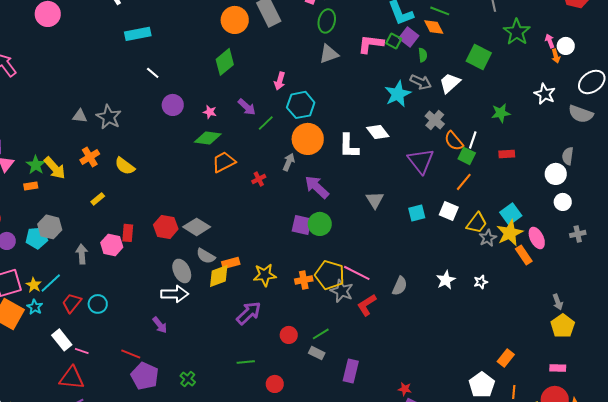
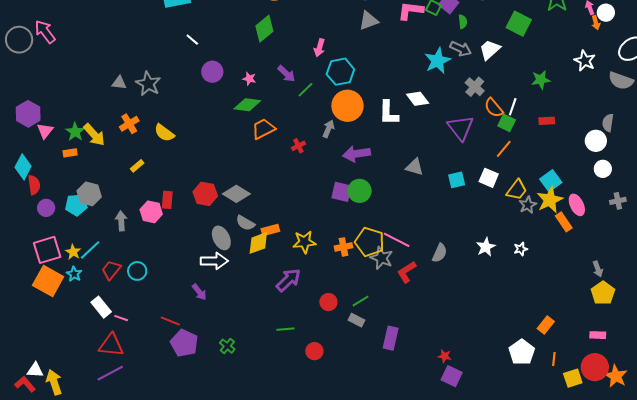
purple arrow: (317, 187) -> (357, 154), turned -52
gray triangle: (375, 200) -> (415, 167), turned -42

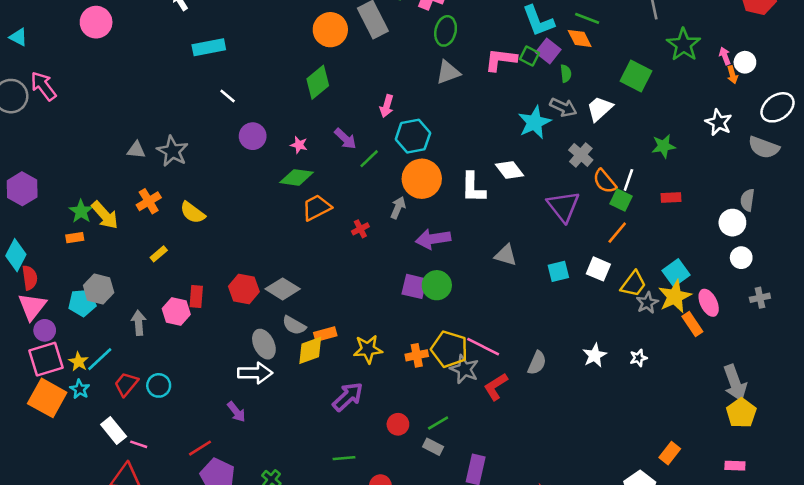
pink triangle: (45, 131) -> (32, 307), moved, size x1.4
purple circle: (46, 208) -> (45, 330), moved
gray arrow: (598, 269) -> (735, 383), size x1.8
red line: (170, 321) -> (200, 448), turned -54

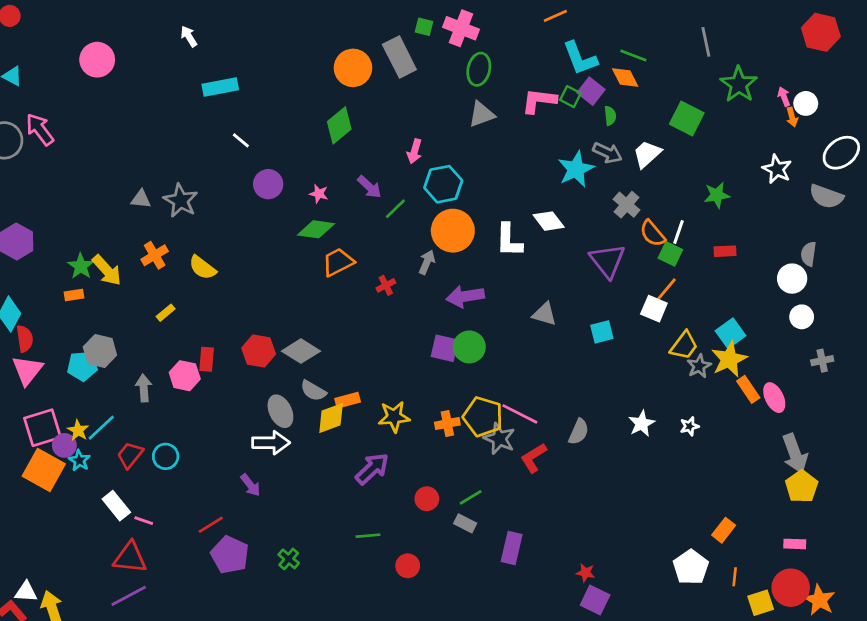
white square: (598, 269) -> (654, 309), moved
pink ellipse: (709, 303) -> (774, 398), moved
purple circle: (45, 330) -> (64, 445), moved

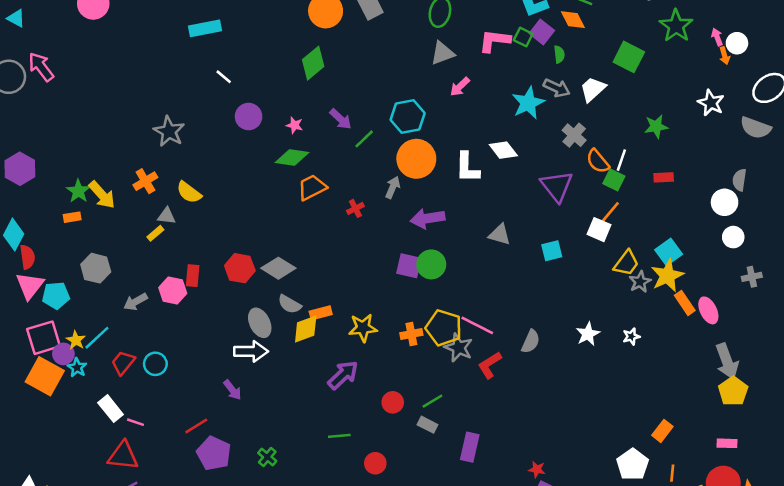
pink arrow: (415, 151) -> (460, 87), moved, turned 30
gray triangle: (141, 199) -> (167, 216), moved
cyan pentagon: (82, 366) -> (56, 295), moved
gray arrow: (144, 388) -> (135, 302), turned -115

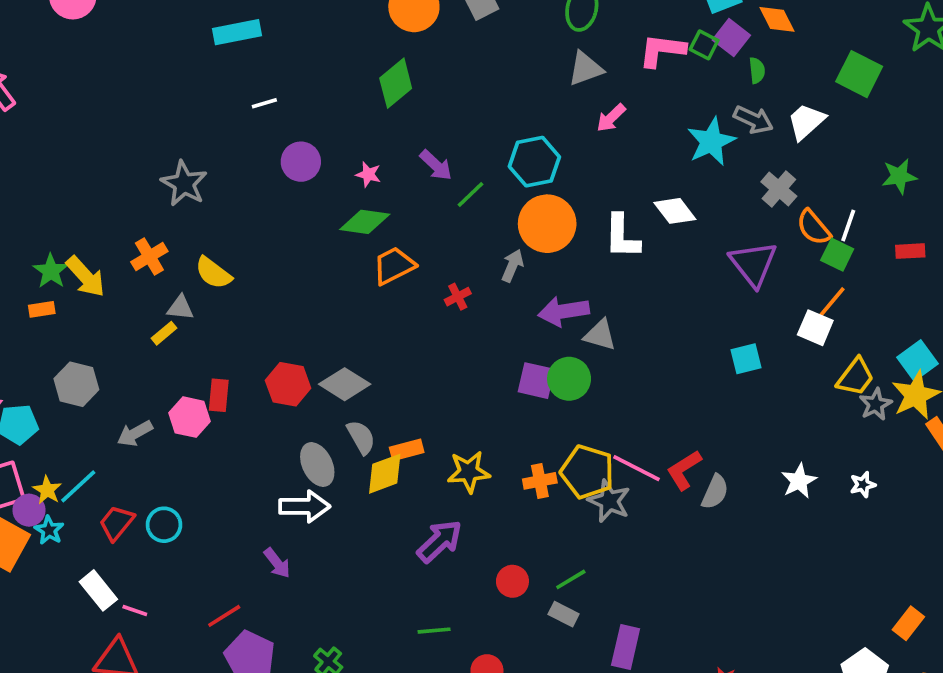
white line: (224, 77) -> (264, 103), turned -56
gray triangle: (500, 235) -> (600, 335), moved
gray semicircle: (290, 304) -> (361, 437), turned -150
red L-shape: (490, 365) -> (684, 470), moved

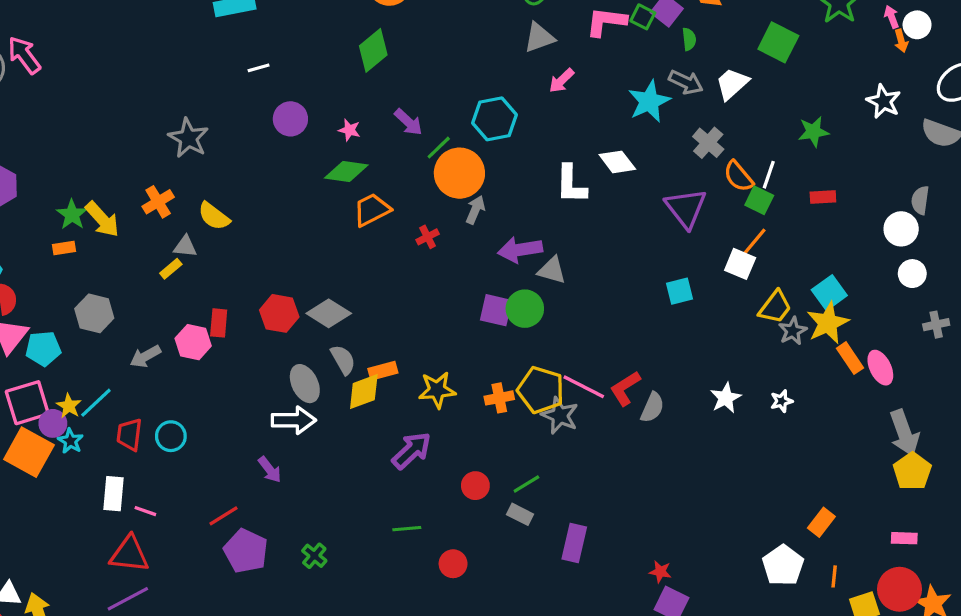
orange circle: (547, 224) -> (459, 173), moved
red trapezoid: (117, 523) -> (129, 435), turned -32
white rectangle: (98, 590) -> (113, 494), turned 44

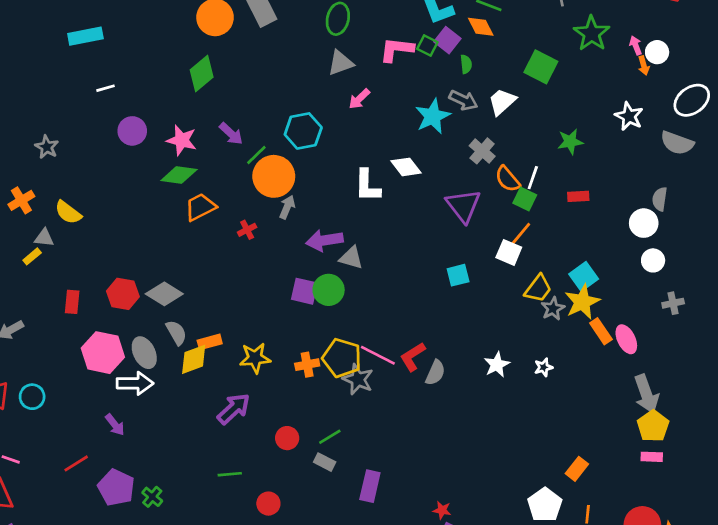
pink star: (349, 130) -> (182, 140), size x1.6
gray star: (188, 138) -> (47, 147), size x0.7
pink hexagon: (193, 342) -> (103, 353), moved, size x1.4
pink rectangle: (904, 538) -> (652, 457), moved
purple pentagon: (246, 551) -> (116, 487), moved

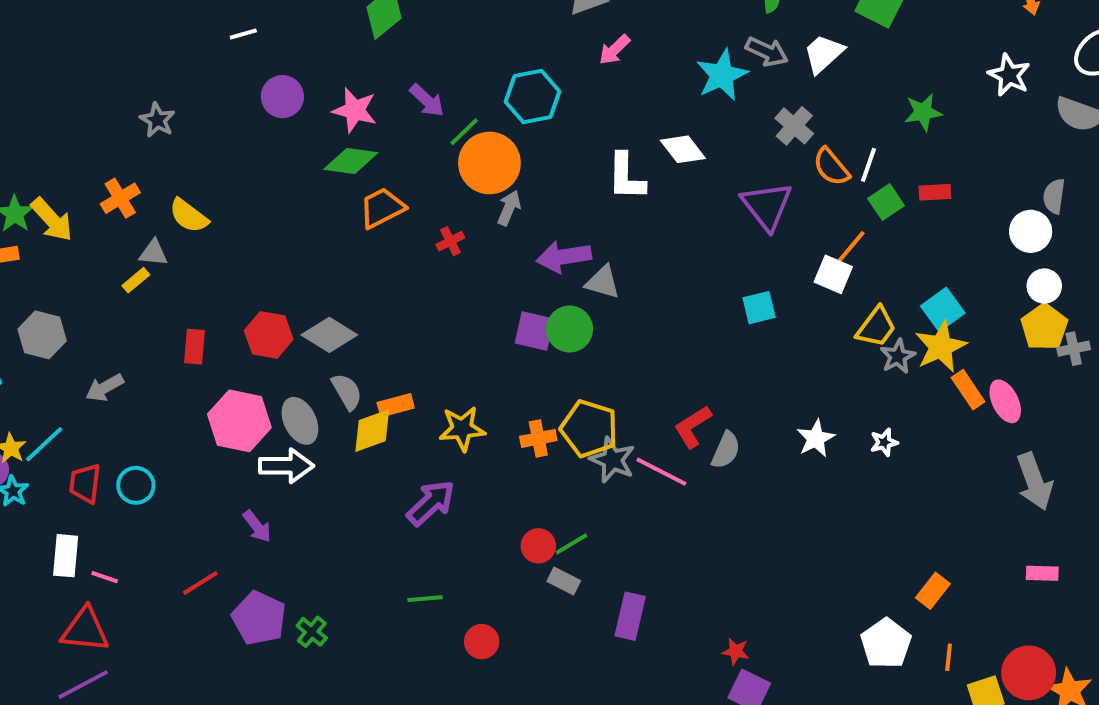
green square: (525, 199) -> (886, 202), moved, turned 30
pink line: (378, 355) -> (661, 472), moved
yellow pentagon: (653, 426) -> (1044, 327), moved
red circle: (287, 438) -> (538, 546), moved

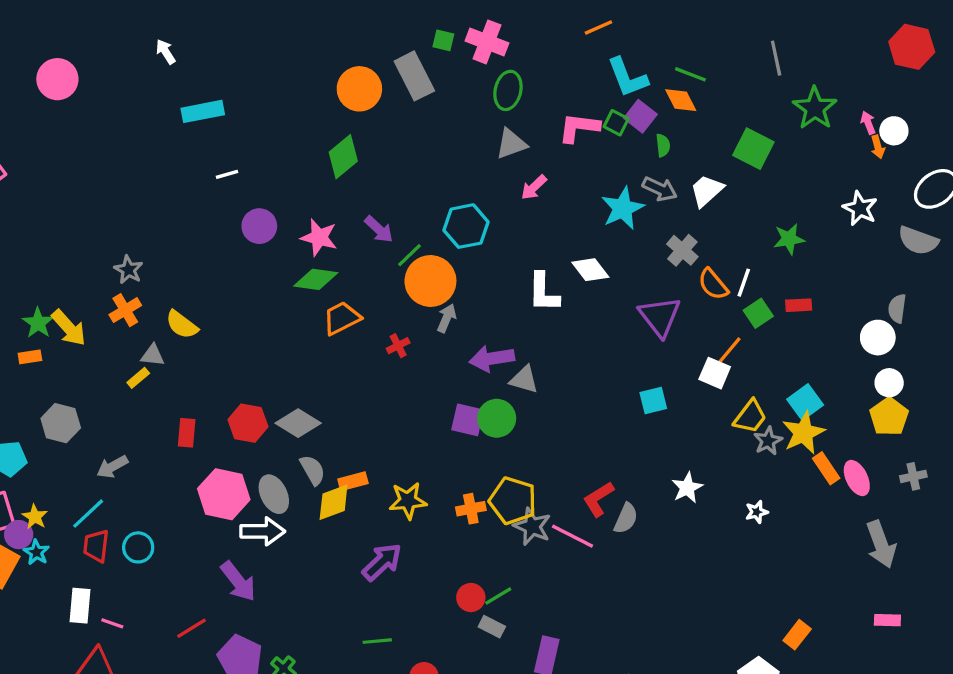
gray star: (157, 120) -> (128, 270), moved
gray cross: (1074, 349) -> (913, 476), moved
white star: (816, 438) -> (687, 488), moved
cyan line: (44, 444) -> (88, 514), moved
purple arrow: (257, 526) -> (238, 581), size x1.5

